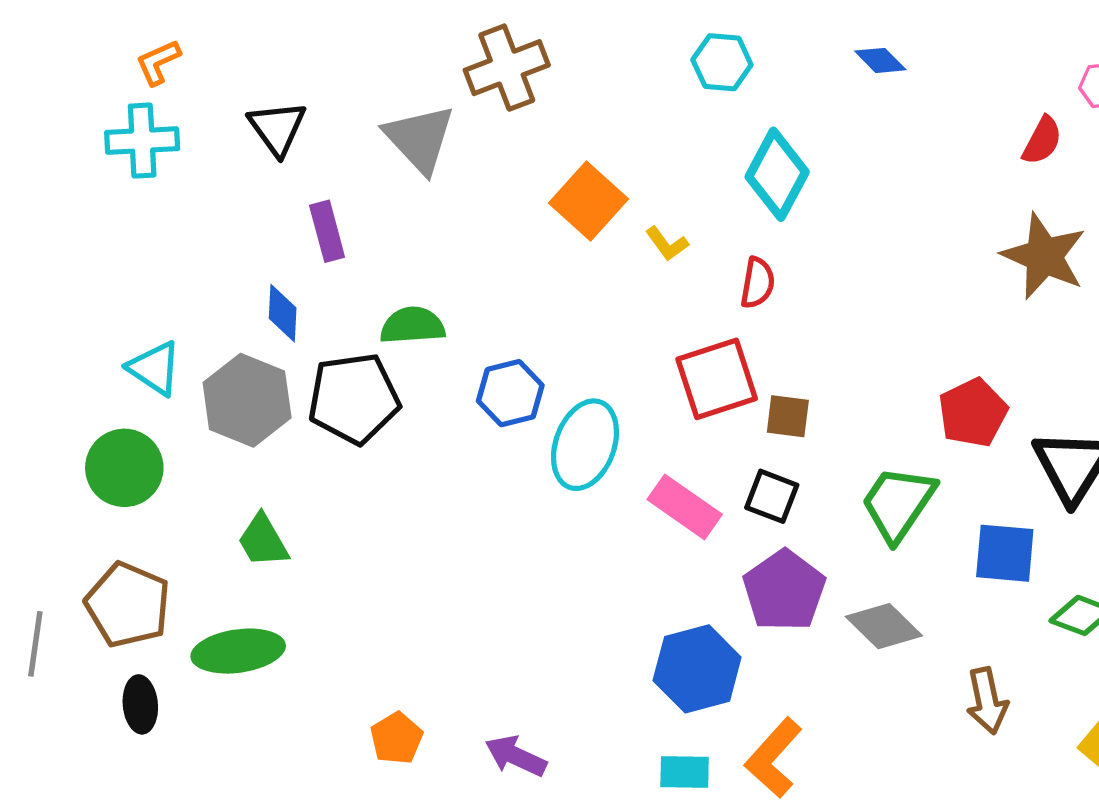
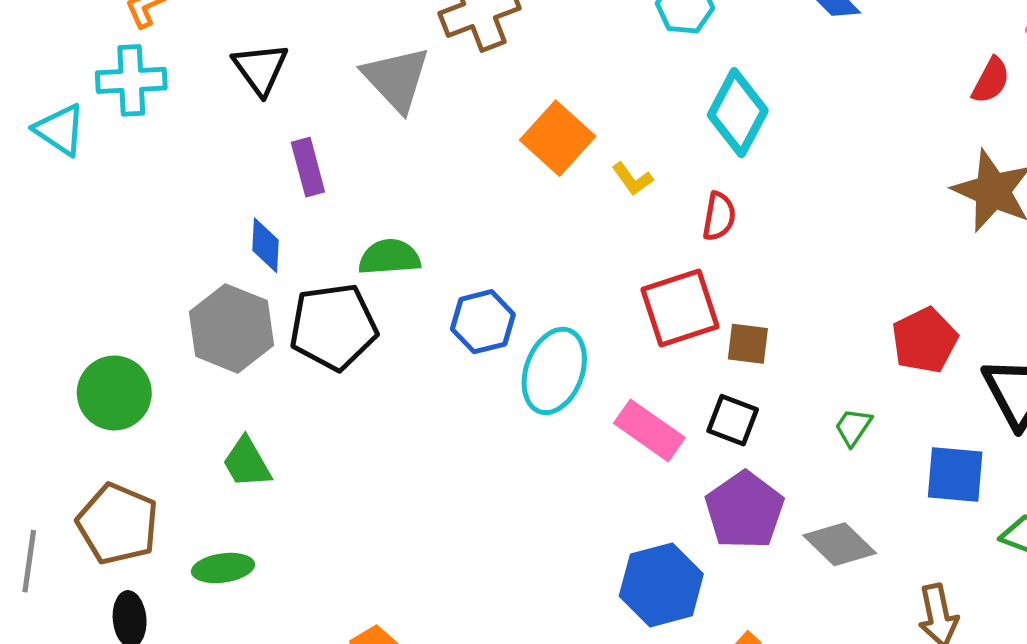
cyan triangle: (155, 368) -> (60, 130), moved
green trapezoid: (898, 503) -> (853, 427), size x0.5
green ellipse: (238, 651) -> (223, 568), size x0.7

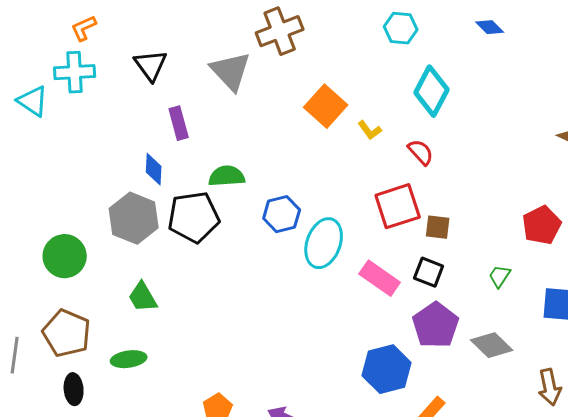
red semicircle: (719, 216) -> (421, 152), turned -52

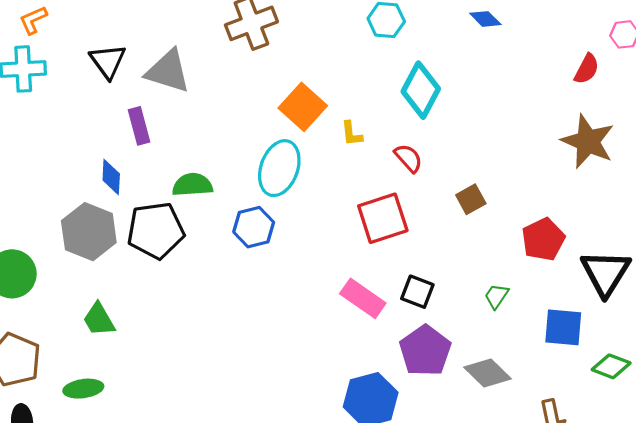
gray triangle: (231, 71) -> (168, 71), moved, turned -30
yellow L-shape: (370, 130) -> (352, 134), turned 30
brown square: (438, 227) -> (471, 199), moved, turned -36
cyan ellipse: (324, 243) -> (279, 168), moved

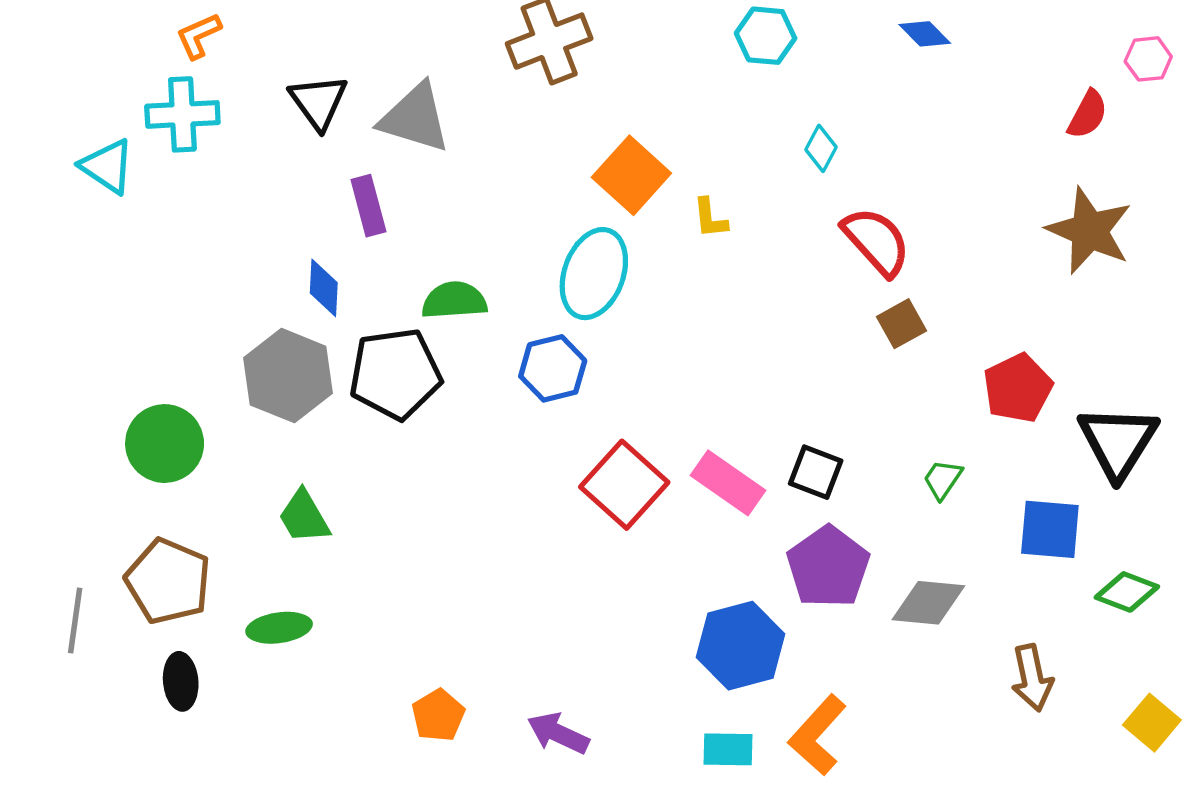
cyan diamond: (421, 90) -> (821, 148), size x0.5
red semicircle: (408, 158) -> (876, 241), moved, size x1.5
red square: (383, 218) -> (624, 485), moved, turned -30
gray diamond: (488, 373) -> (928, 603), turned -39

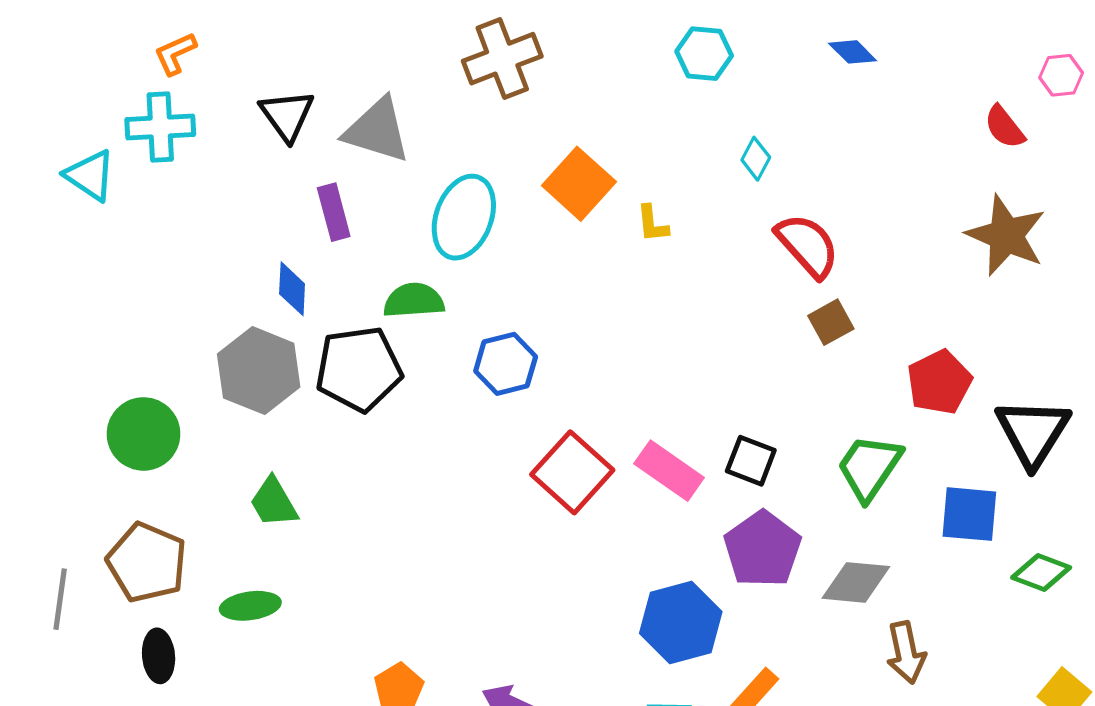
red semicircle: (1088, 114) -> (1004, 127), turned 114
cyan ellipse: (594, 274) -> (464, 217), moved
green trapezoid: (943, 479) -> (869, 467), size x1.8
brown arrow: (1032, 678) -> (906, 653), moved

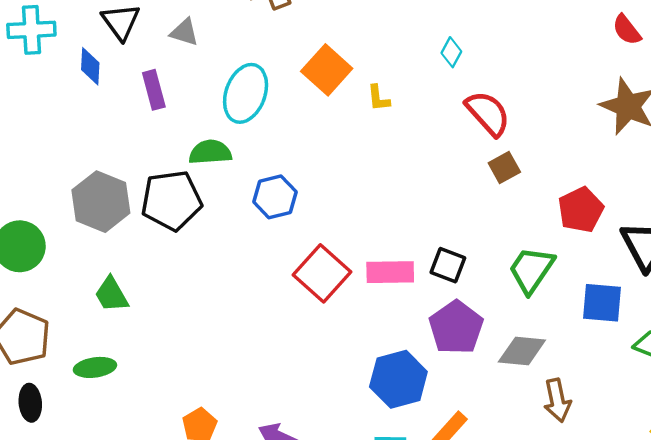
gray triangle: (377, 130) -> (184, 32), size x0.6
blue diamond: (292, 289) -> (90, 66), moved
pink rectangle: (669, 471) -> (390, 272), turned -36

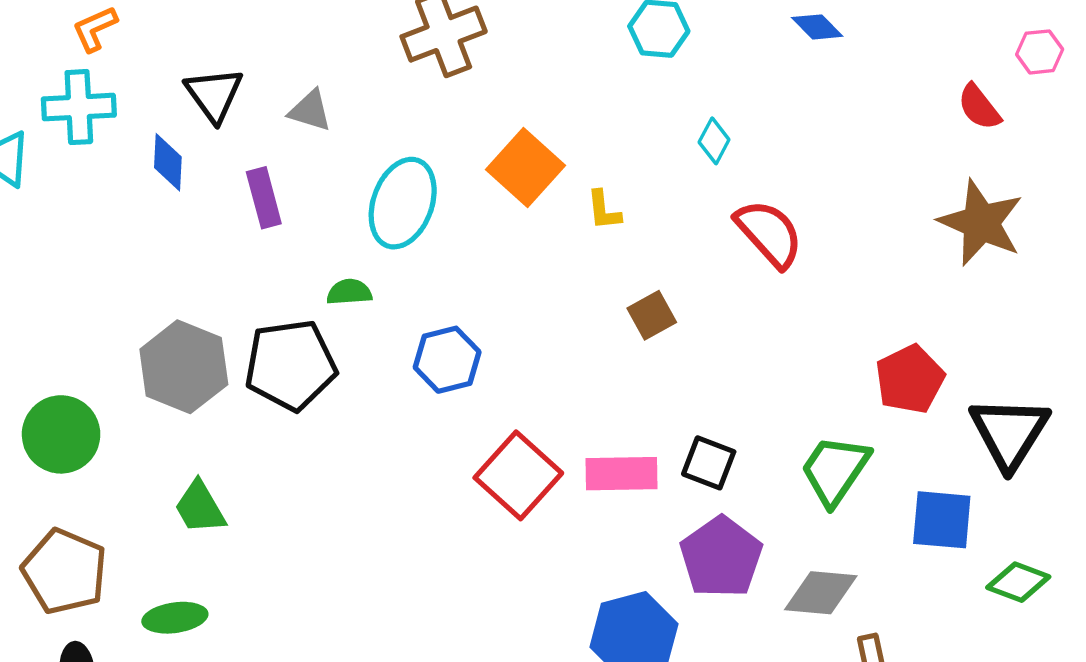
green semicircle: (210, 152) -> (349, 292), size x0.7
brown square: (504, 167) -> (652, 315), moved

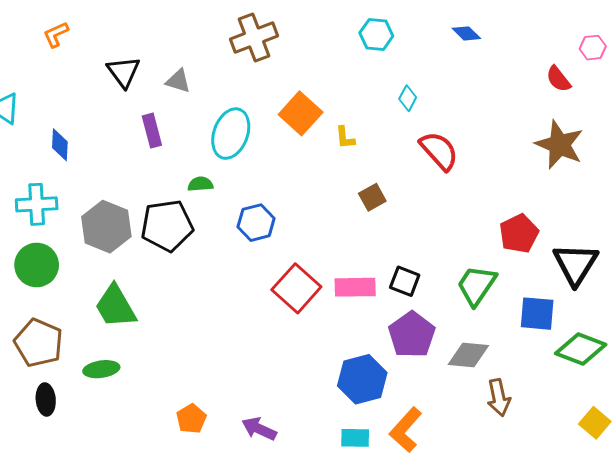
cyan cross: (79, 107) -> (37, 204), moved
blue diamond: (168, 162) -> (60, 145), moved
green trapezoid: (200, 507) -> (115, 306), size x1.4
green diamond: (1018, 582) -> (581, 349), size x1.4

